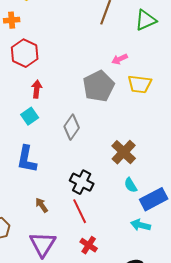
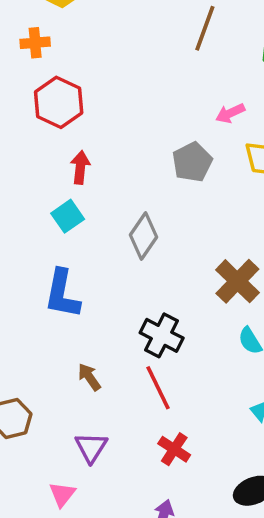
gray pentagon: (99, 86) -> (192, 162), size x0.7
purple triangle: (43, 244) -> (91, 447), size x0.7

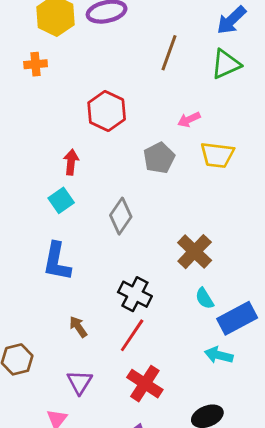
red hexagon: (59, 102) -> (107, 111), moved
red line: (158, 388) -> (132, 335), turned 60
red cross: (174, 449) -> (145, 384), size x1.4

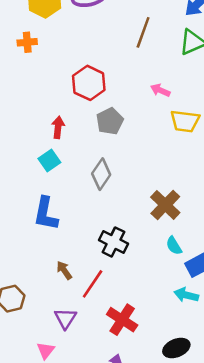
pink arrow: (189, 120) -> (160, 90), turned 48
gray pentagon: (159, 158) -> (110, 121), moved
red line: (132, 335) -> (93, 284), moved

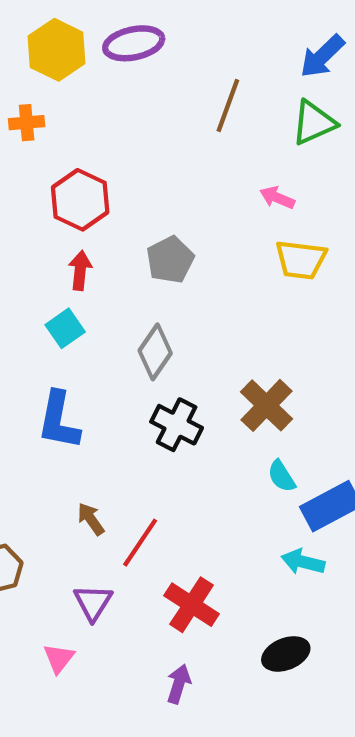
red hexagon: (89, 83) -> (80, 200), moved
pink arrow: (160, 90) -> (277, 198), moved
black cross: (113, 242) -> (177, 425), moved

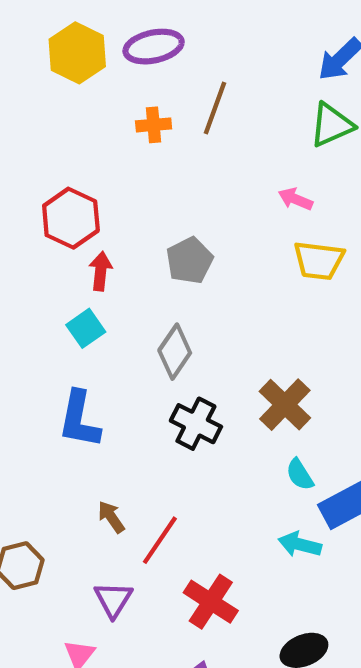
brown line: (228, 105) -> (215, 108), moved
orange cross: (27, 123) -> (154, 125), moved
red hexagon: (80, 200) -> (71, 218), moved
cyan arrow: (303, 562) -> (300, 544), moved

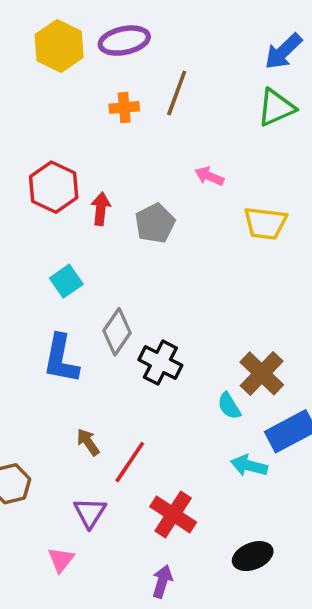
pink arrow: (295, 199) -> (209, 176), moved
red arrow: (101, 271) -> (101, 209), moved
gray diamond: (175, 352) -> (117, 332), moved
brown cross: (285, 405) -> (262, 373), moved
cyan semicircle: (300, 475) -> (229, 406), moved

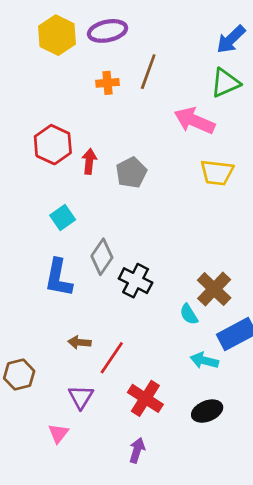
pink arrow: (209, 176) -> (194, 121), moved, size x1.8
brown arrow: (88, 442) -> (79, 342), turned -50
black ellipse: (253, 556) -> (207, 411), moved

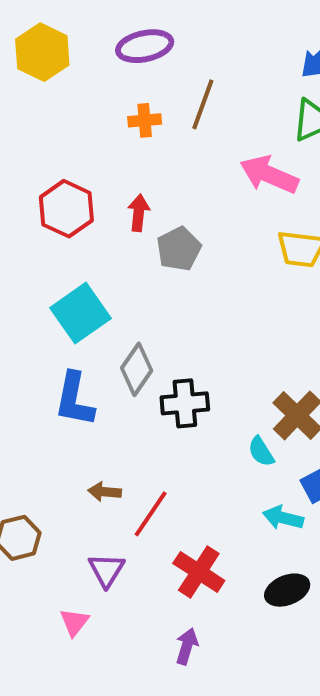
yellow hexagon: (57, 35) -> (42, 52), moved
red arrow: (89, 161) -> (139, 213), moved
cyan square: (63, 217) -> (80, 313), size x1.6
black cross: (136, 281) -> (185, 403), turned -32

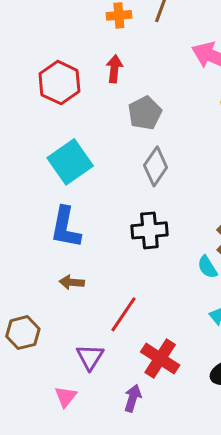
red arrow: (139, 213) -> (114, 69), moved
gray diamond: (137, 369) -> (156, 166), moved
brown arrow: (105, 492) -> (72, 282), moved
purple arrow: (187, 646) -> (133, 398), moved

